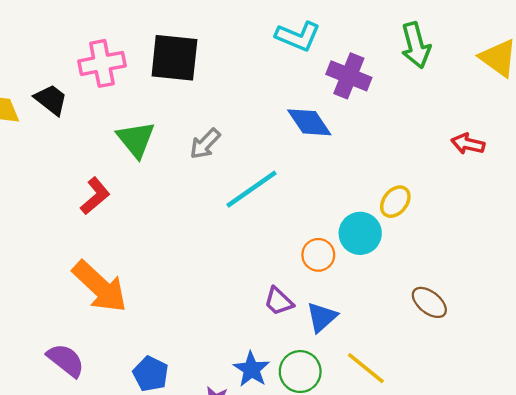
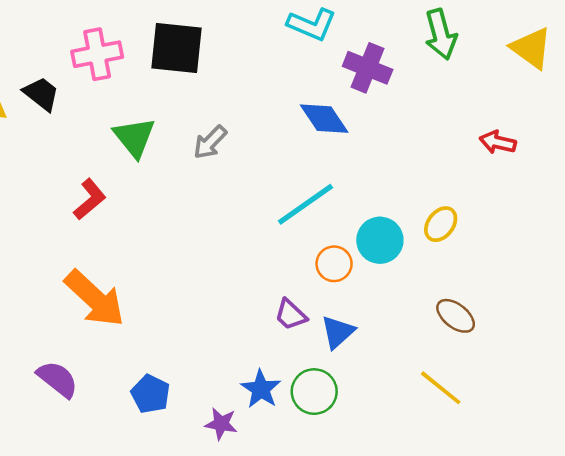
cyan line: (251, 189) -> (306, 204), moved
yellow ellipse: (395, 202) -> (441, 224), moved
yellow line: (366, 368) -> (441, 388), moved

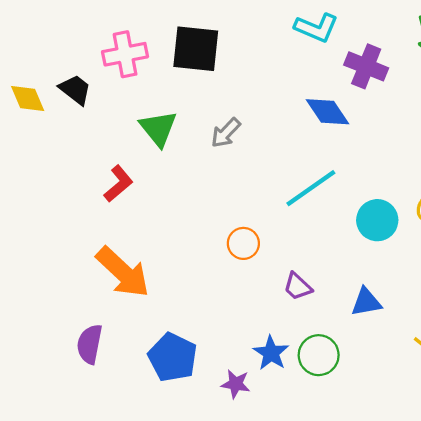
orange circle: (334, 264) -> (243, 243), moved
blue triangle: (338, 332) -> (366, 302), moved, turned 32
purple semicircle: (57, 379) -> (90, 344), turned -117
blue pentagon: (150, 394) -> (173, 357), size x1.4

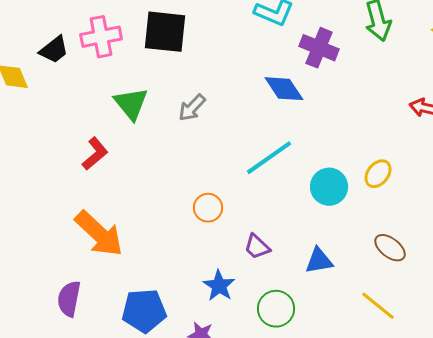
black trapezoid: (75, 90) -> (54, 50), moved, turned 104
blue star: (271, 353) -> (219, 286), moved
blue pentagon: (173, 357) -> (144, 311), turned -30

